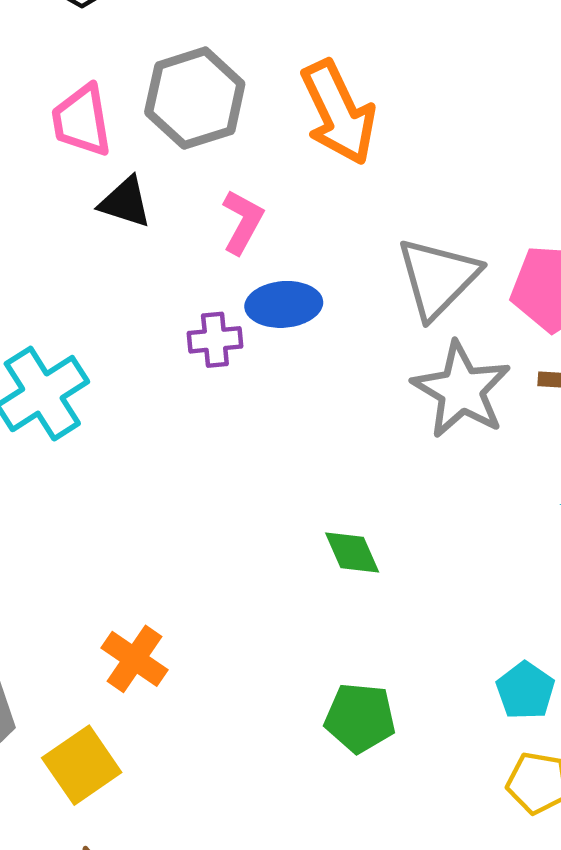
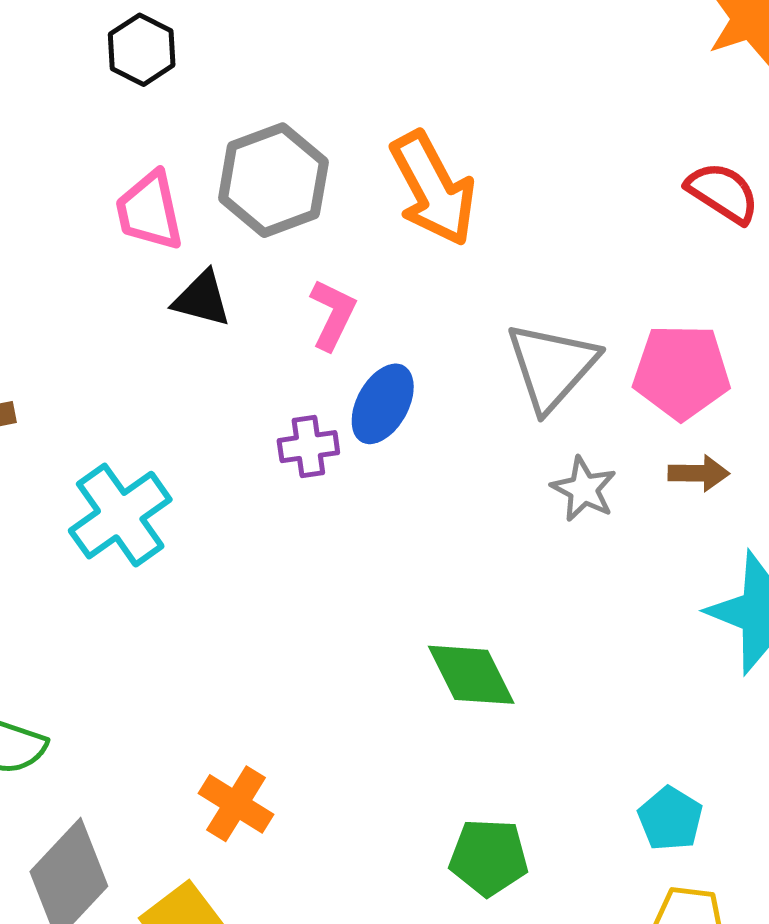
blue ellipse: (284, 304) -> (383, 404), turned -54
gray star: (461, 390) -> (584, 489), size x0.6
green diamond: (352, 552) -> (471, 675), size x1.4

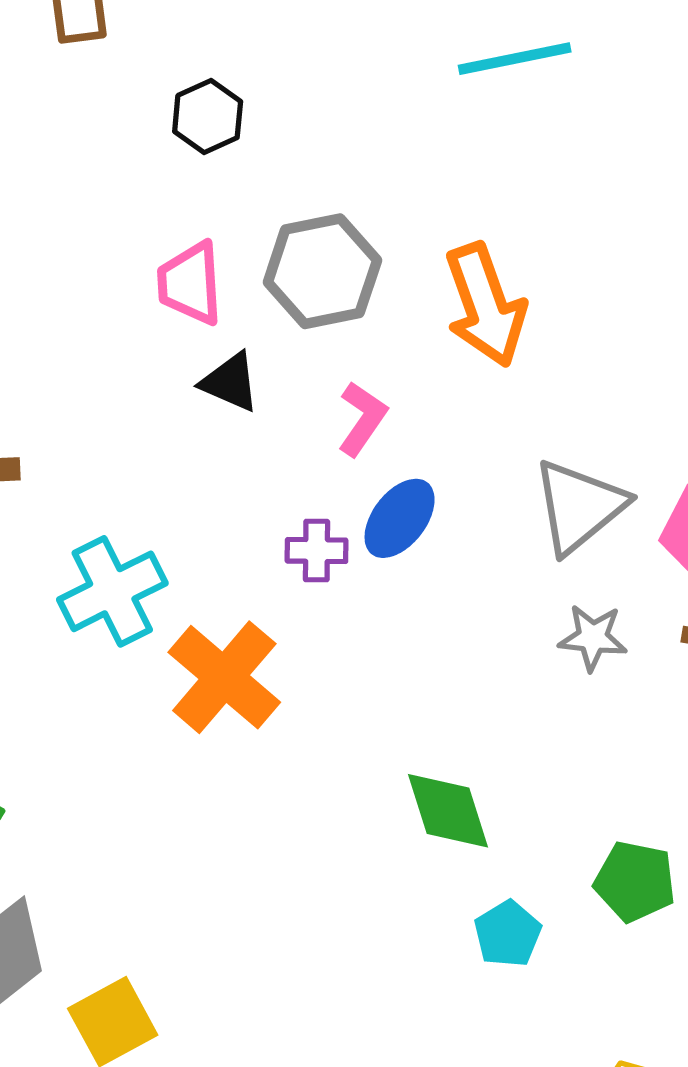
gray star: (584, 489) -> (593, 638), turned -30
orange cross: (236, 804) -> (224, 677), moved, size x1.5
cyan pentagon: (670, 819) -> (508, 934), moved
green pentagon: (489, 857) -> (635, 881), moved

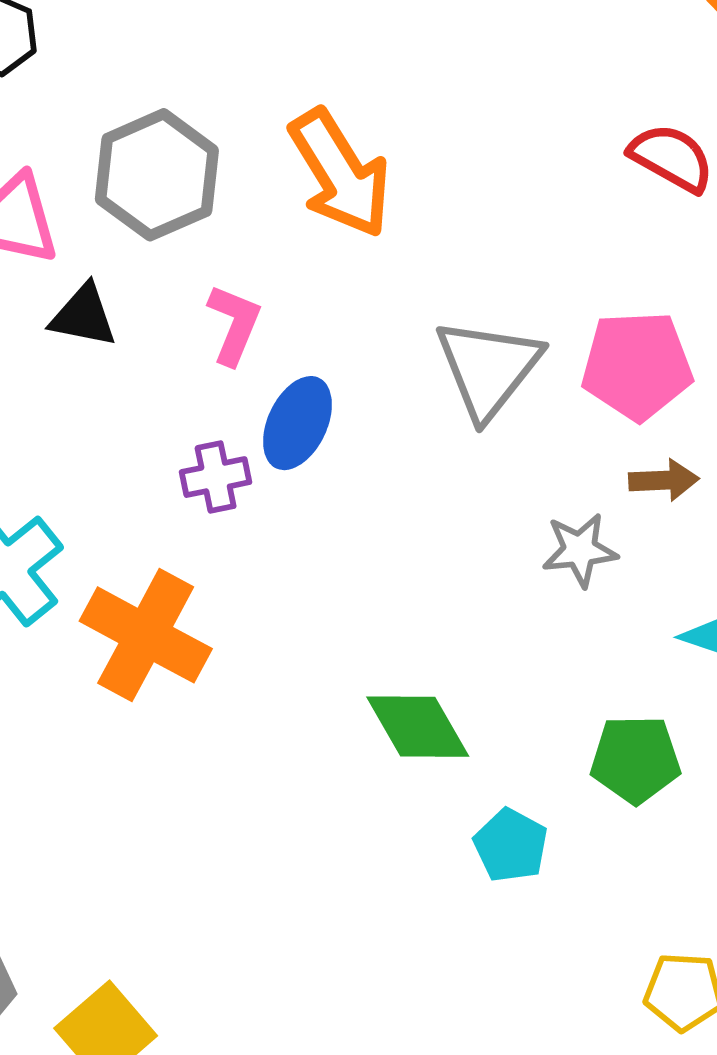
gray star: (593, 638) -> (580, 550), moved

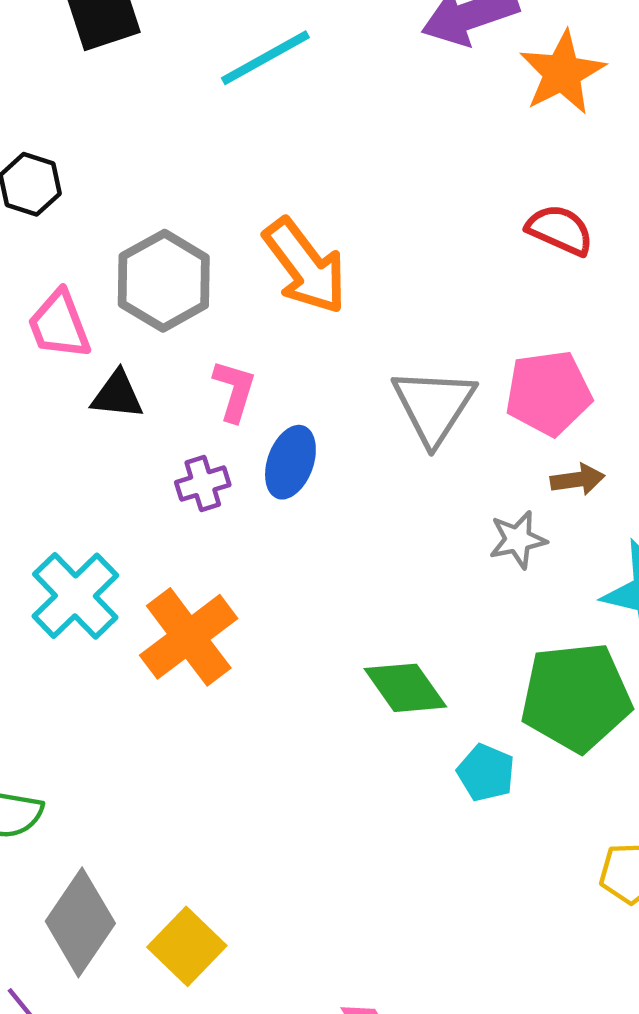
purple cross: (216, 477) -> (203, 484), moved
orange cross: (146, 635) -> (189, 637), turned 30
green pentagon: (635, 759) -> (576, 697), size x1.6

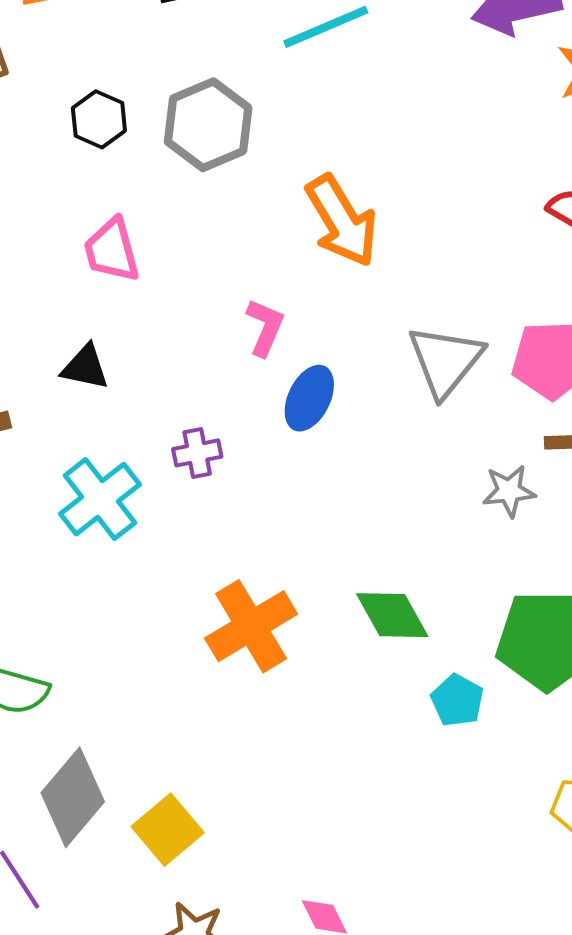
gray hexagon: (164, 281) -> (208, 125), moved
black triangle: (117, 395) -> (85, 367), moved
purple cross: (203, 484) -> (197, 453), moved
orange cross: (189, 637) -> (251, 626), moved

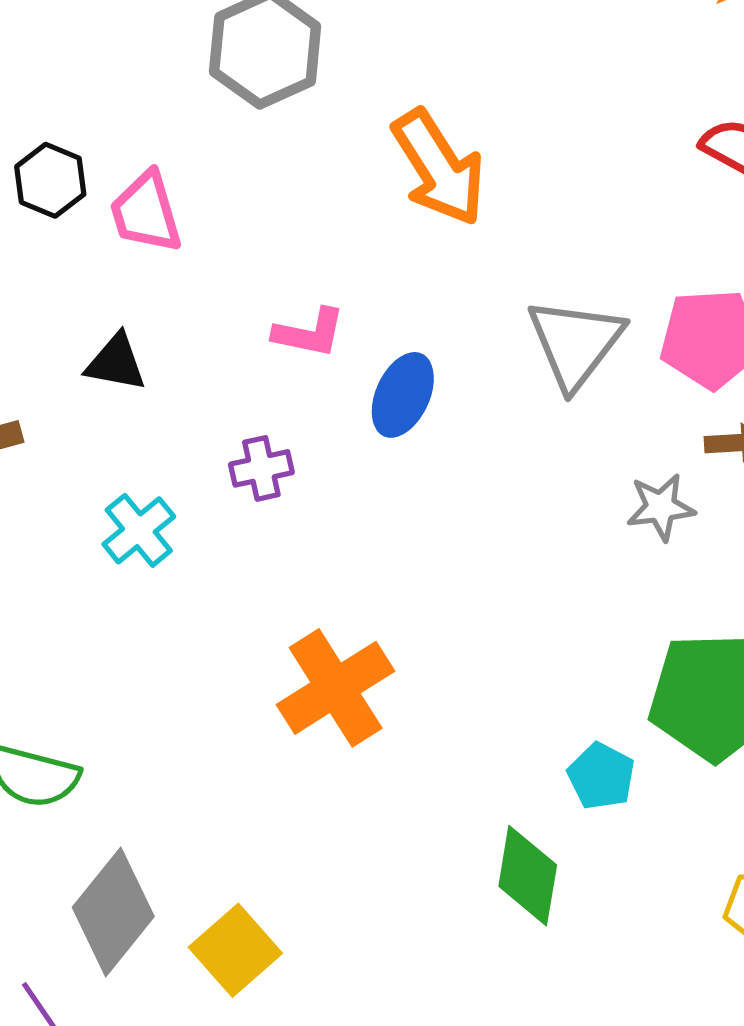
black hexagon: (99, 119) -> (50, 180), moved
pink L-shape: (265, 327) -> (309, 333), moved, turned 80
cyan cross: (100, 499) -> (139, 530), size x0.7
green diamond: (392, 615) -> (528, 876), moved, turned 40

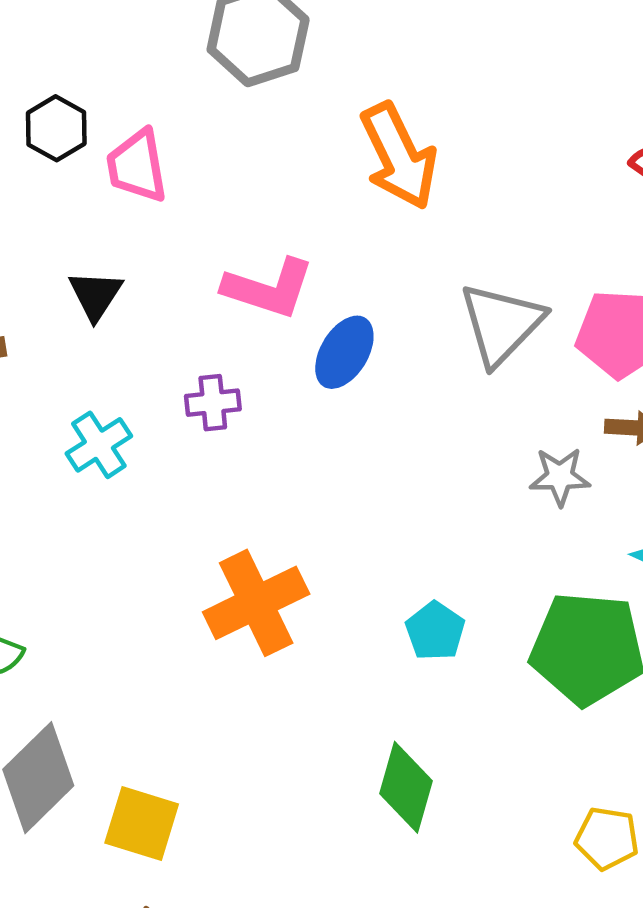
pink L-shape: (309, 333) -> (268, 288), size x1.4
black triangle: (116, 363) -> (95, 295), turned 46
cyan pentagon: (601, 776) -> (435, 631), moved
yellow square: (235, 950) -> (142, 823), turned -38

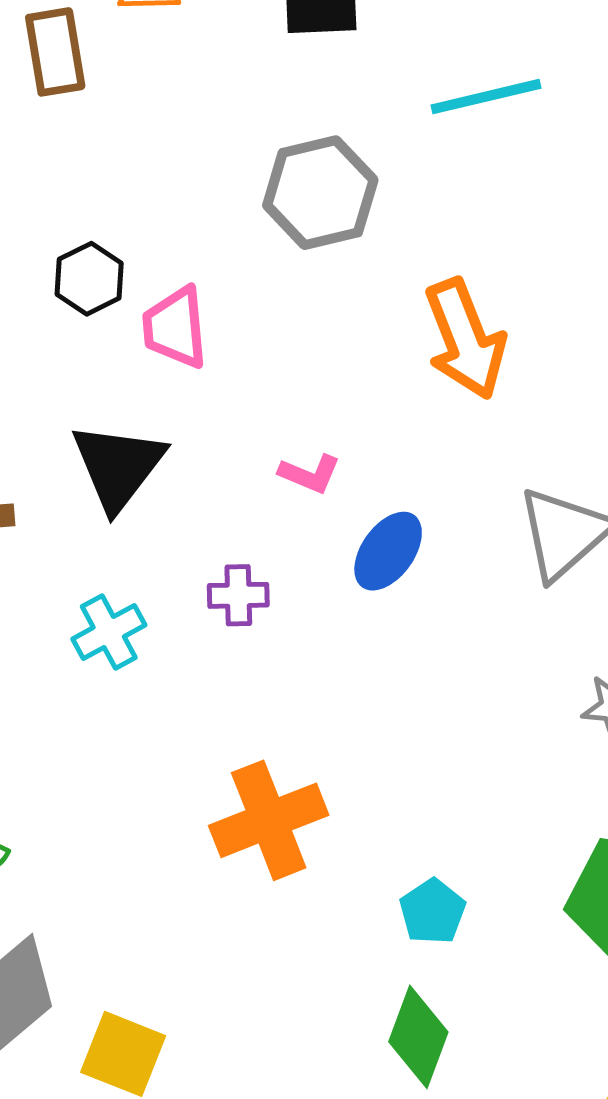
pink L-shape: (268, 288) -> (310, 474), size x0.6
black triangle: (95, 295) -> (118, 466), size x1.6
cyan pentagon: (435, 631) -> (432, 912), moved

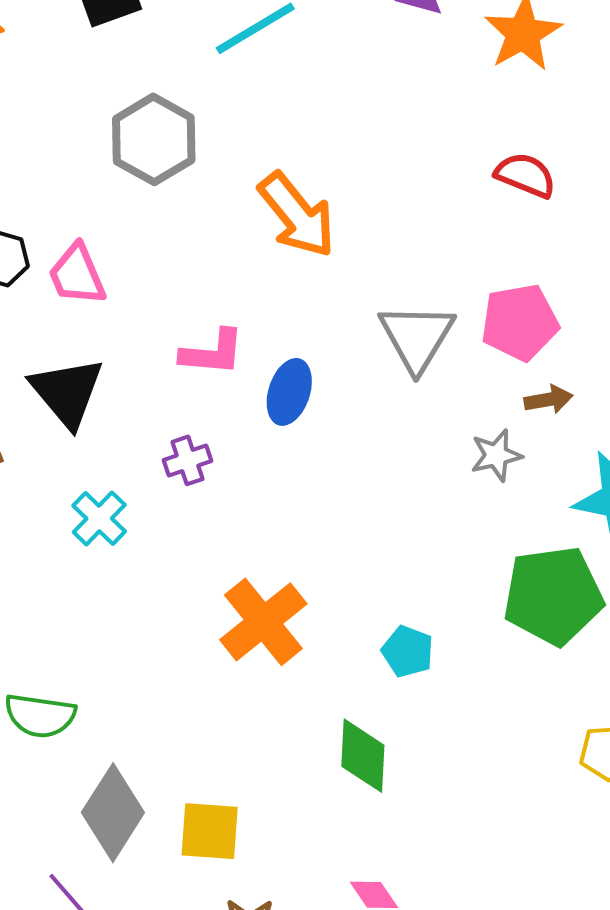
pink L-shape: (310, 474) -> (212, 353), size x1.4
green diamond: (418, 1037) -> (363, 756), moved

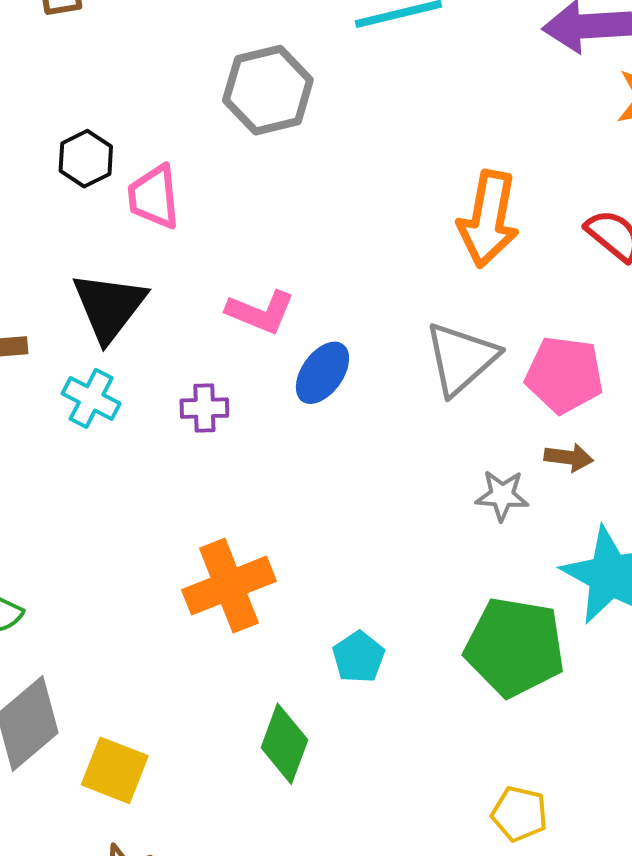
orange arrow: (297, 215) -> (488, 219), moved, turned 32
cyan cross: (99, 519) -> (91, 398), moved, turned -34

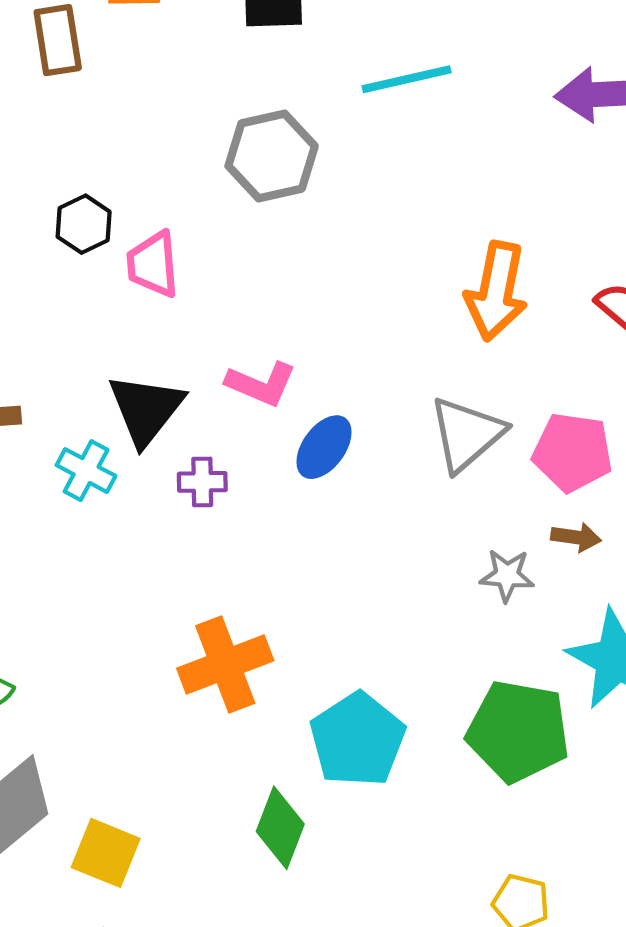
black triangle: (109, 307) -> (146, 409), moved
cyan pentagon: (358, 657) -> (357, 740), size x1.8

